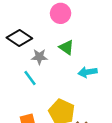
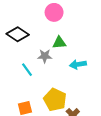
green triangle: (66, 47) -> (59, 43), turned -40
gray star: (39, 57) -> (45, 56), moved

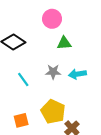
green triangle: (59, 43) -> (64, 43), moved
gray star: (45, 56) -> (53, 72), moved

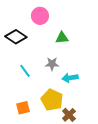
pink circle: (52, 19) -> (40, 16), moved
cyan arrow: (77, 74) -> (70, 78), moved

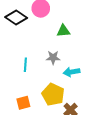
black diamond: (16, 37) -> (16, 18), moved
cyan line: (25, 71) -> (25, 65), turned 40

